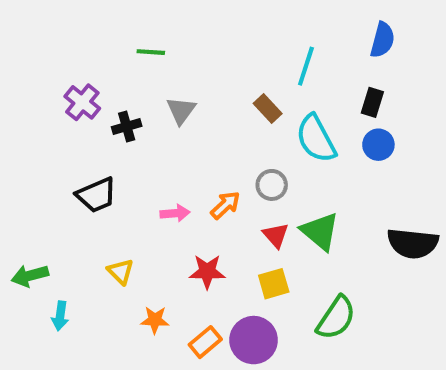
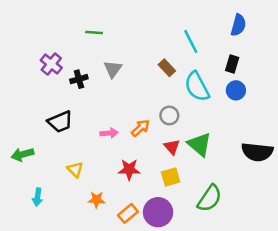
cyan line: (306, 66) -> (191, 41), turned -45
green arrow: (30, 276) -> (22, 154), moved

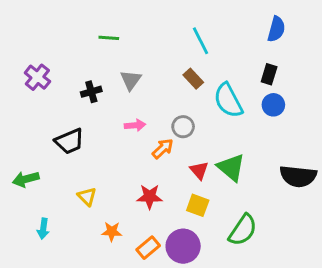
cyan line: (191, 41) -> (201, 41), moved
purple cross: (51, 64) -> (37, 77), moved
gray circle: (169, 115) -> (183, 127), moved
pink arrow: (109, 133) -> (135, 125), moved
yellow square: (171, 177) -> (198, 205), turned 36

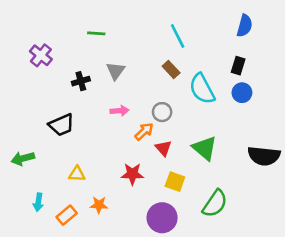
purple cross: (37, 77) -> (41, 55), moved
red triangle: (199, 170) -> (163, 148), moved
yellow triangle: (87, 197) -> (77, 174), turned -42
orange rectangle: (148, 248) -> (67, 215), moved

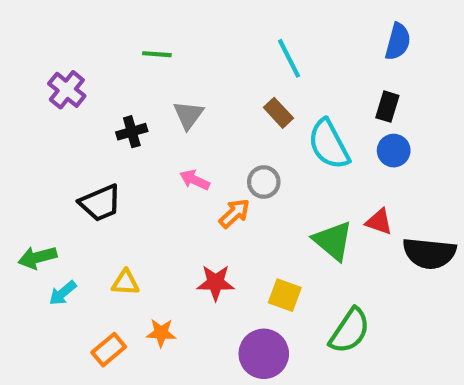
pink arrow: (120, 111) -> (195, 180), turned -150
red triangle: (163, 148) -> (379, 222), moved, turned -30
cyan arrow: (38, 202) -> (63, 293), moved, turned 42

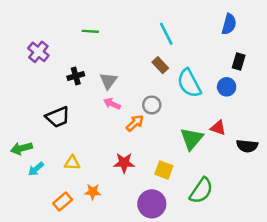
black rectangle: (387, 107) -> (239, 62), moved
gray triangle: (188, 115) -> (108, 81), moved
green triangle: (333, 241) -> (192, 139), turned 30
black semicircle: (429, 253) -> (247, 146), size x0.7

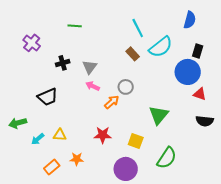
cyan semicircle: (189, 83) -> (161, 47), moved, turned -100
blue circle: (227, 87) -> (188, 72), size x1.6
red triangle: (218, 128) -> (200, 94), moved
cyan arrow: (36, 169) -> (38, 139), moved

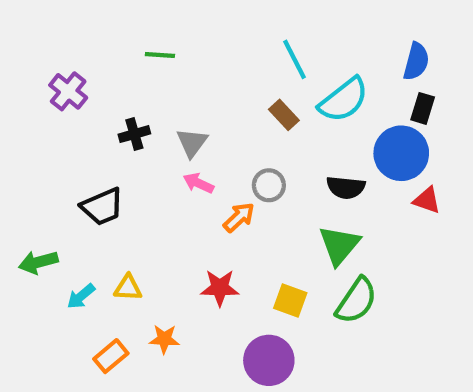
blue semicircle: (190, 20) -> (416, 61), moved
black semicircle: (205, 121) -> (346, 187), moved
green semicircle: (167, 158) -> (356, 301), moved

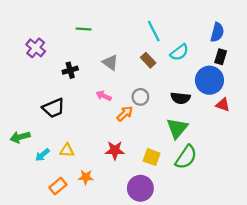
cyan semicircle: (344, 100) -> (179, 52), size x0.7
gray triangle: (192, 143) -> (110, 62), moved, turned -30

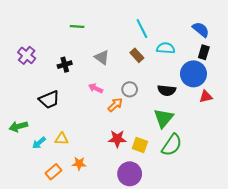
blue semicircle: (217, 32) -> (201, 30), turned -66
purple cross: (36, 48) -> (27, 55), moved
cyan semicircle: (179, 52) -> (166, 48), turned -138
red triangle: (223, 105) -> (206, 97), turned -32
red star: (115, 150) -> (117, 139), moved

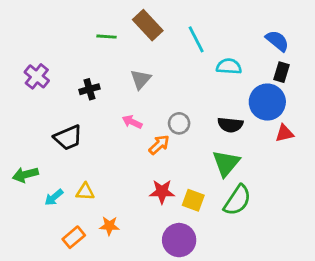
brown rectangle: (137, 55) -> (148, 25), moved, size x1.5
gray triangle: (102, 57) -> (141, 79), turned 35

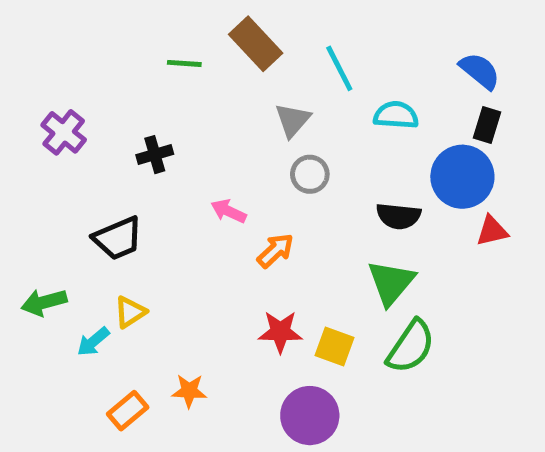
gray triangle: (141, 79) -> (293, 120), moved
gray circle: (179, 123) -> (310, 174), moved
yellow triangle: (85, 192) -> (130, 312), moved, turned -36

